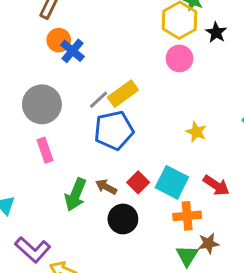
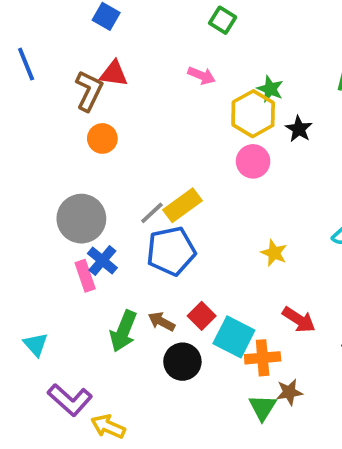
blue cross: (72, 51) -> (102, 261), moved
cyan square: (172, 182) -> (234, 337), moved

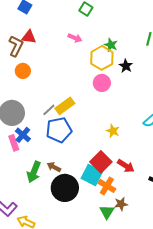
red square: (202, 316) -> (101, 162), moved, size x1.5
orange cross: (263, 358) -> (107, 186), turned 36
black circle: (182, 362) -> (65, 188), size x1.4

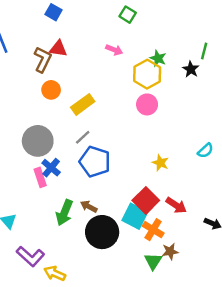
black star: (126, 66) -> (191, 69), moved
yellow rectangle: (65, 106) -> (83, 104), moved
blue pentagon: (59, 130) -> (95, 162), turned 30

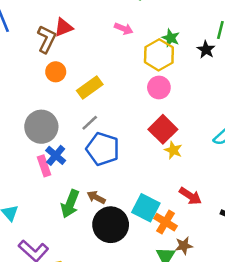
red triangle: (58, 49) -> (64, 27), turned -30
red square: (146, 200) -> (163, 129), moved

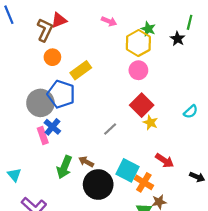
gray line: (90, 123) -> (110, 129), moved
blue pentagon: (103, 149) -> (61, 94), moved

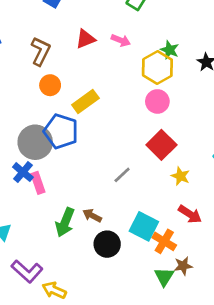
red triangle: (59, 20) -> (85, 39), moved
yellow star: (150, 122) -> (180, 176), moved
blue cross: (52, 127) -> (23, 172), moved
black circle: (98, 185) -> (107, 244), size x0.7

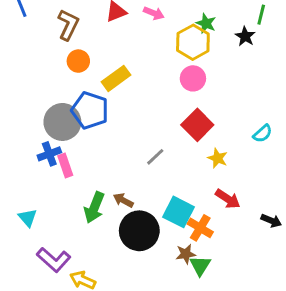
blue cross: (23, 172) -> (49, 154), turned 30
black circle: (107, 244) -> (139, 231), size x1.4
brown star: (183, 266) -> (186, 254), moved

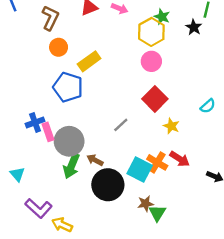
gray circle: (62, 122) -> (69, 141), moved
orange cross: (200, 228) -> (157, 162), moved

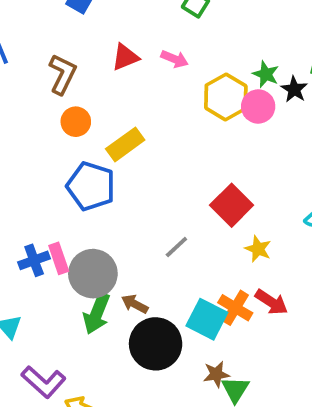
green star: (162, 17) -> (266, 74), moved
pink circle: (151, 61) -> (258, 106), moved
blue cross: (35, 122) -> (34, 260), moved

